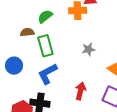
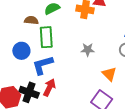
blue circle: (14, 66) -> (21, 51), moved
red arrow: (80, 91) -> (49, 87), moved

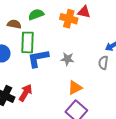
blue L-shape: (43, 65) -> (38, 58), moved
orange triangle: (109, 74) -> (75, 88), moved, turned 42

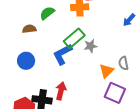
green rectangle: (28, 42) -> (74, 38), moved, turned 65
gray semicircle: (103, 63) -> (123, 63), moved

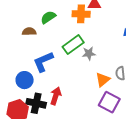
blue L-shape: (62, 54) -> (43, 62), moved
blue circle: (26, 61) -> (25, 80), moved

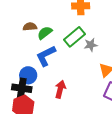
green semicircle: (48, 17) -> (45, 33), moved
black cross: (36, 103) -> (22, 88), moved

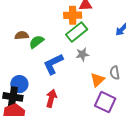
green rectangle: (75, 37) -> (77, 32), moved
blue L-shape: (46, 56) -> (53, 64), moved

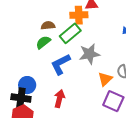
green rectangle: (77, 32) -> (70, 33), moved
brown semicircle: (22, 35) -> (48, 25), moved
gray star: (82, 54) -> (89, 54), size x1.5

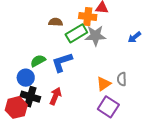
green semicircle: (43, 42) -> (38, 61), moved
gray star: (89, 54) -> (95, 36), moved
black cross: (21, 98) -> (30, 97), moved

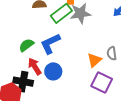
blue circle: (26, 78) -> (53, 71), moved
red arrow: (55, 96) -> (35, 66), moved, turned -48

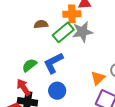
red arrow: (35, 66) -> (23, 87), moved

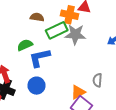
green semicircle: (29, 65) -> (25, 45), moved
orange triangle: (98, 78) -> (78, 92), moved

